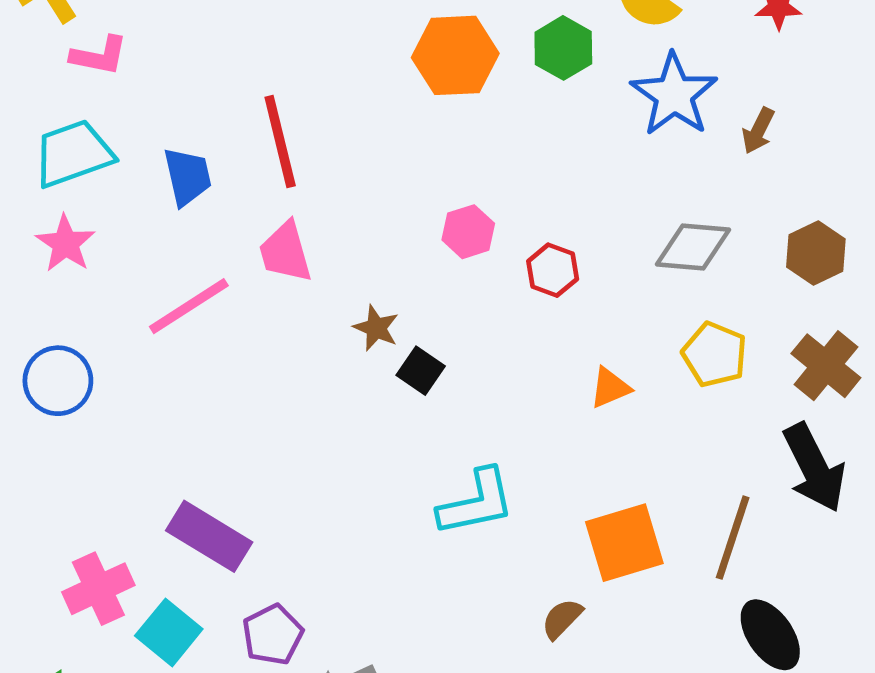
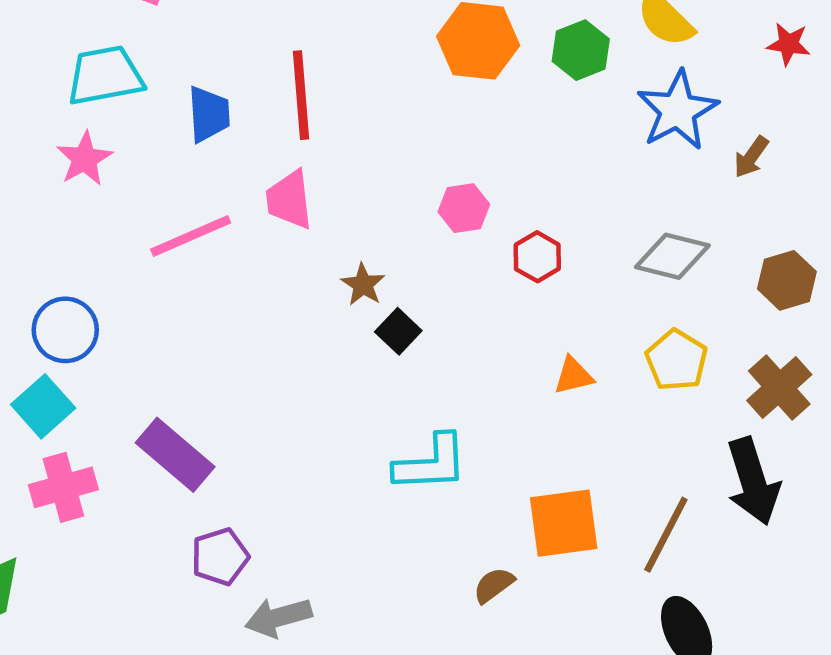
blue circle: (58, 381) -> (65, 330), moved
cyan square: (169, 632) -> (43, 406), moved

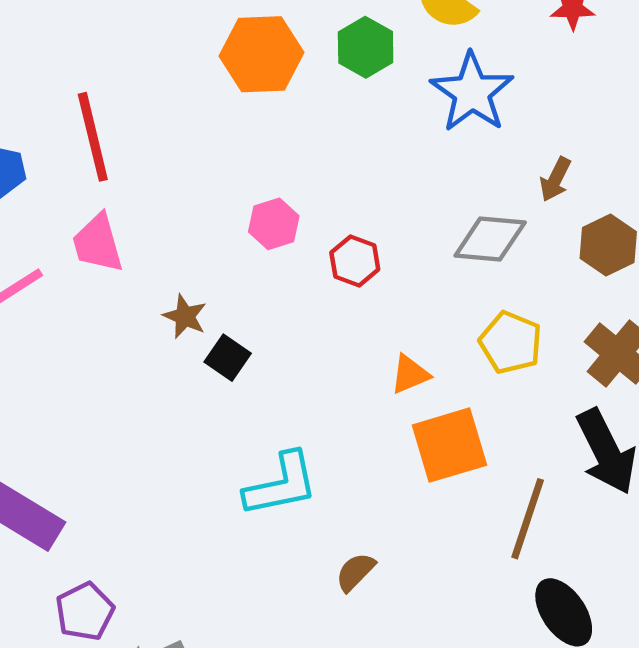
brown arrow: (751, 157) -> (555, 179), moved
orange square: (564, 523) -> (449, 445), moved
brown semicircle: (494, 585) -> (355, 572), moved

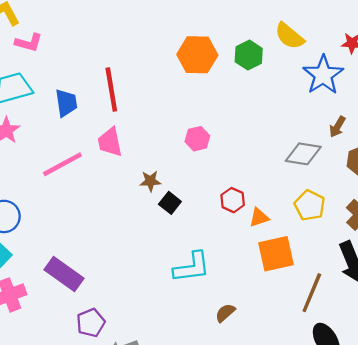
blue star: (472, 92) -> (323, 75), moved
red hexagon: (355, 261) -> (233, 200), moved
brown star: (185, 316) -> (150, 181), turned -30

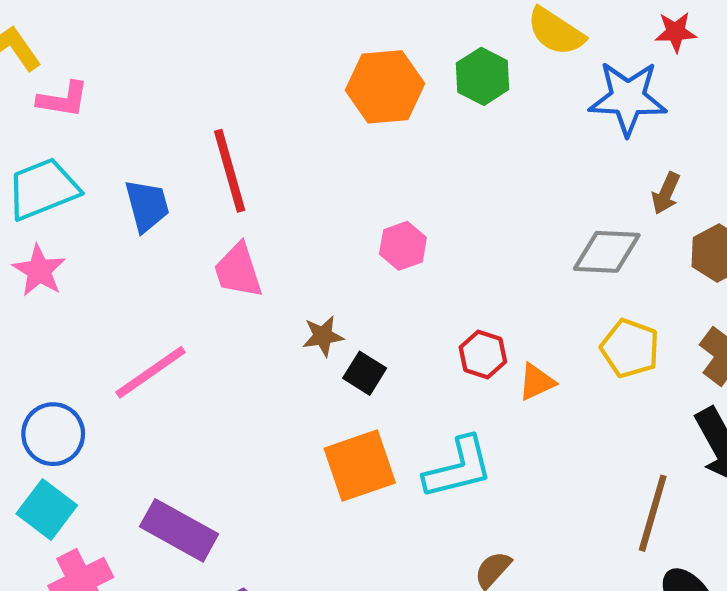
blue star: (323, 75) -> (628, 98), turned -30
pink line: (62, 164) -> (151, 372), moved
orange square: (276, 254) -> (360, 466), moved
cyan L-shape: (192, 267) -> (458, 468), moved

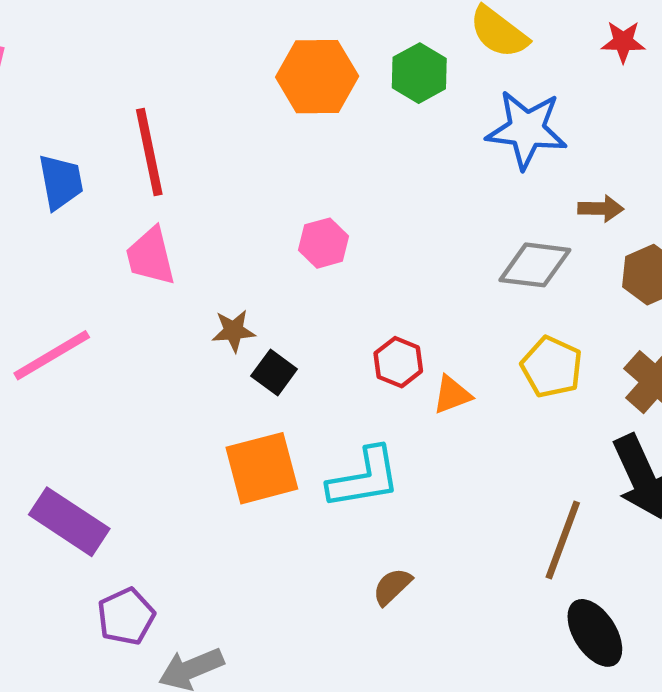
blue star: (628, 98) -> (527, 130), moved
brown arrow: (666, 193) -> (601, 209), turned -117

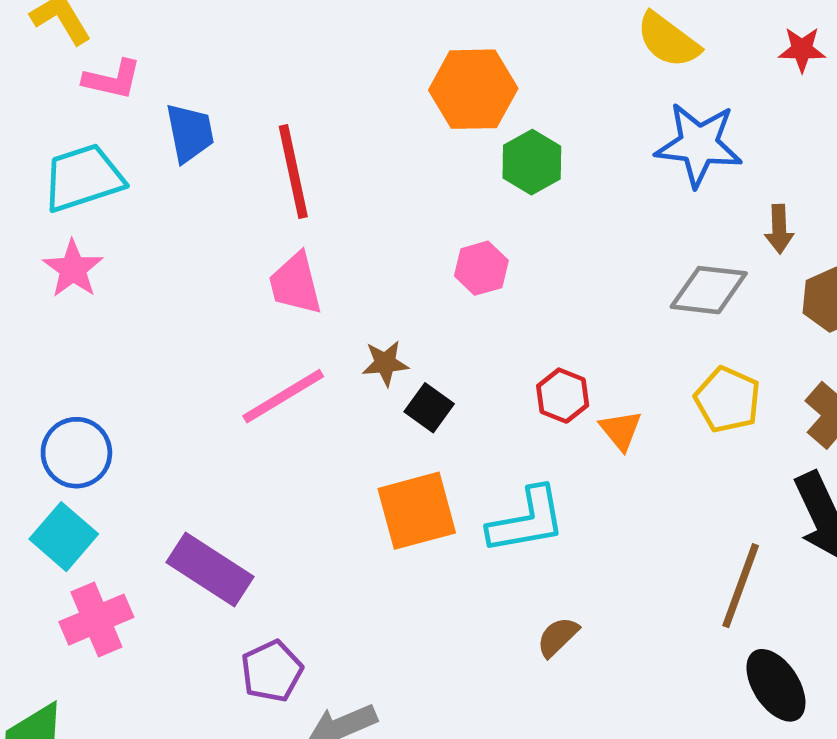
green hexagon: (419, 73) -> (532, 162), moved
blue trapezoid: (61, 182) -> (190, 133), moved
brown arrow: (601, 209) -> (779, 229), turned 87
pink line: (52, 355) -> (283, 396), moved
orange triangle: (452, 395) -> (621, 430), turned -48

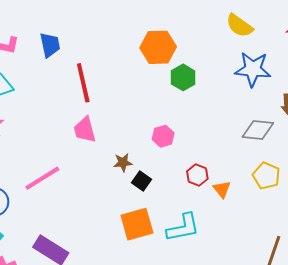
blue trapezoid: (190, 133) -> (50, 45), moved
pink hexagon: (481, 268) -> (163, 136), moved
pink line: (283, 396) -> (42, 178), moved

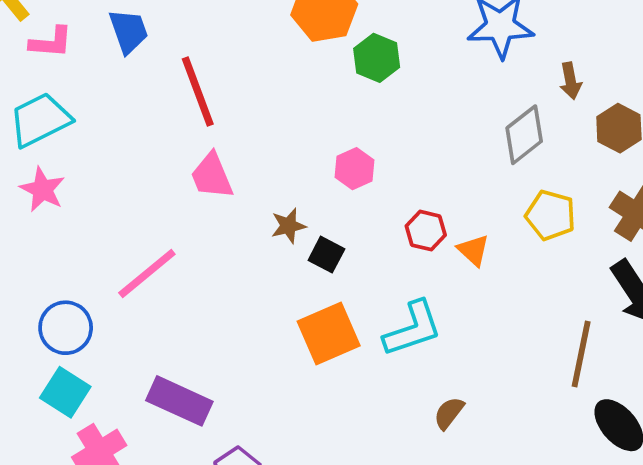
gray diamond: (258, 130) -> (524, 135), turned -36

